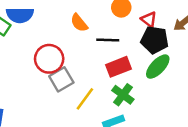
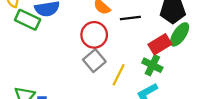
red circle: (49, 59) -> (94, 35), moved
red rectangle: (119, 67) -> (160, 44), moved

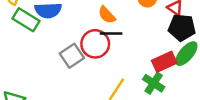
black line: (130, 18) -> (111, 33), moved
gray square: (94, 61) -> (72, 56), moved

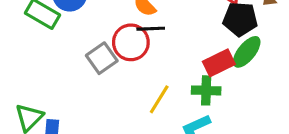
green cross: (154, 83) -> (206, 90), turned -30

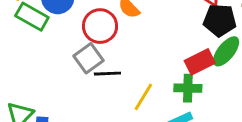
black line: (151, 29) -> (107, 74), moved
red circle: (131, 42) -> (100, 26), moved

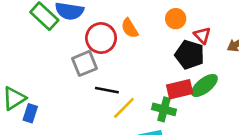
black pentagon: (220, 20) -> (190, 55), moved
black line: (107, 74) -> (107, 90), moved

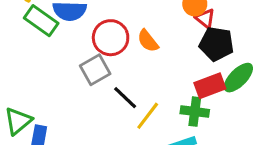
orange semicircle: (130, 28) -> (148, 41), moved
red triangle: (202, 35) -> (205, 18), moved
black line: (107, 90) -> (125, 98), turned 40

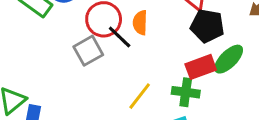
orange semicircle: (148, 41) -> (140, 23), turned 40
black line: (125, 98) -> (120, 37), moved

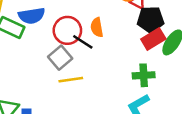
red rectangle: (201, 67) -> (153, 39), moved
yellow line: (140, 96) -> (71, 80), moved, turned 55

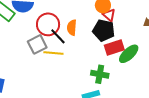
black pentagon: (150, 20) -> (104, 30), moved
yellow line: (71, 80) -> (53, 53), moved

